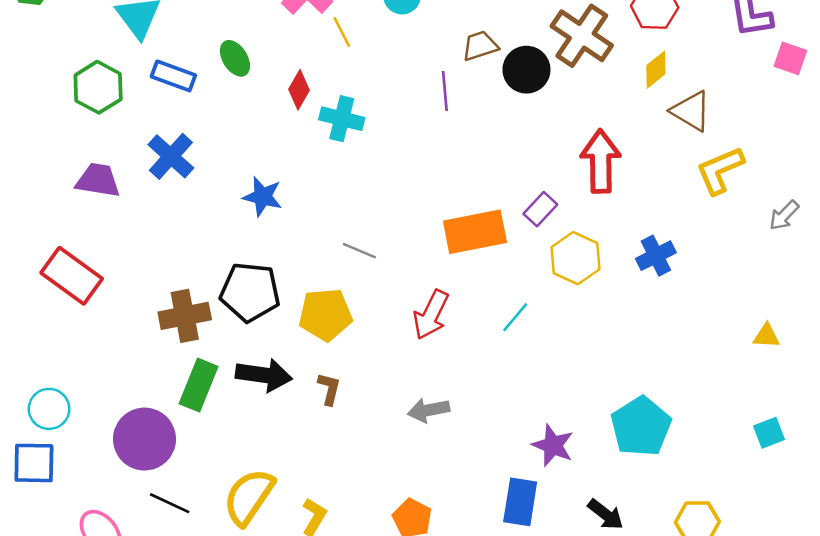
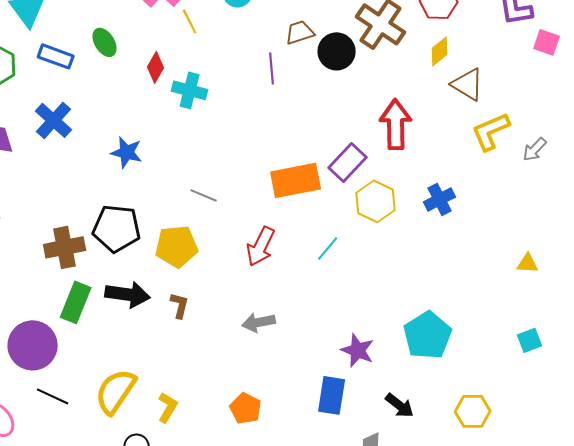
purple rectangle: (540, 209) -> (348, 162), size x1.4
gray arrow: (784, 215) -> (535, 149), moved

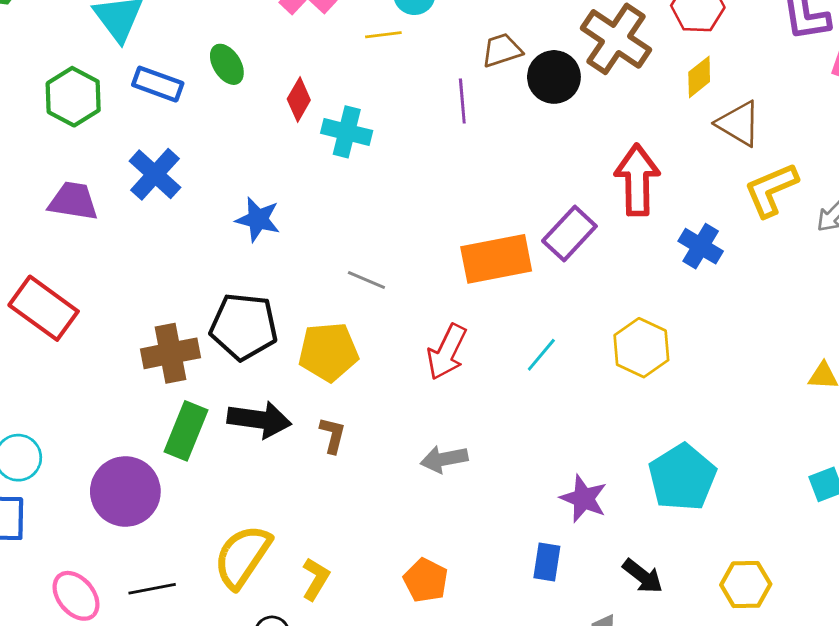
yellow line: (190, 21) -> (383, 35), moved, turned -70
blue cross: (440, 199) -> (701, 246), moved, turned -32
yellow hexagon: (376, 201) -> (641, 348), moved
blue rectangle: (332, 395) -> (547, 562), size x0.7
black line: (53, 396) -> (152, 589), moved, turned -36

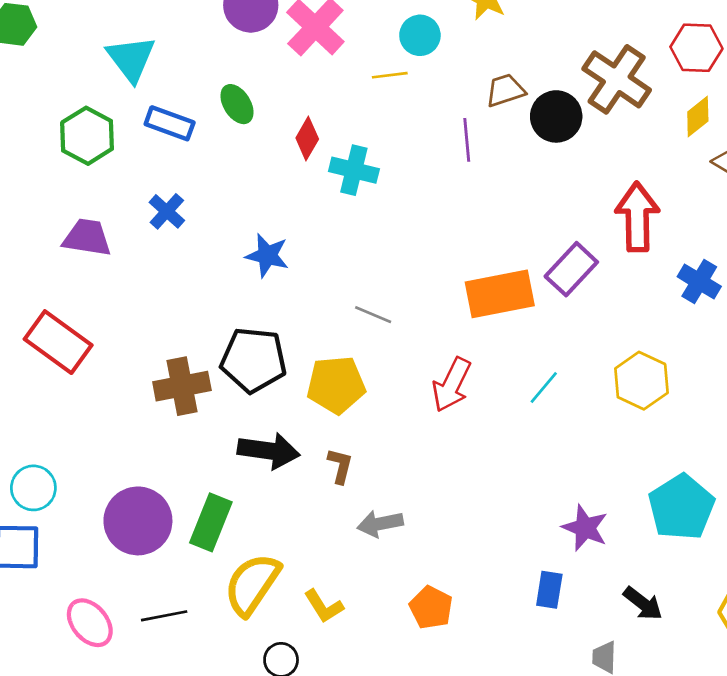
blue cross: (155, 174) -> (167, 211), size x0.7
green rectangle: (186, 431) -> (211, 522), moved
gray arrow: (444, 459) -> (380, 524), moved
yellow L-shape: (316, 579) -> (324, 606), turned 117

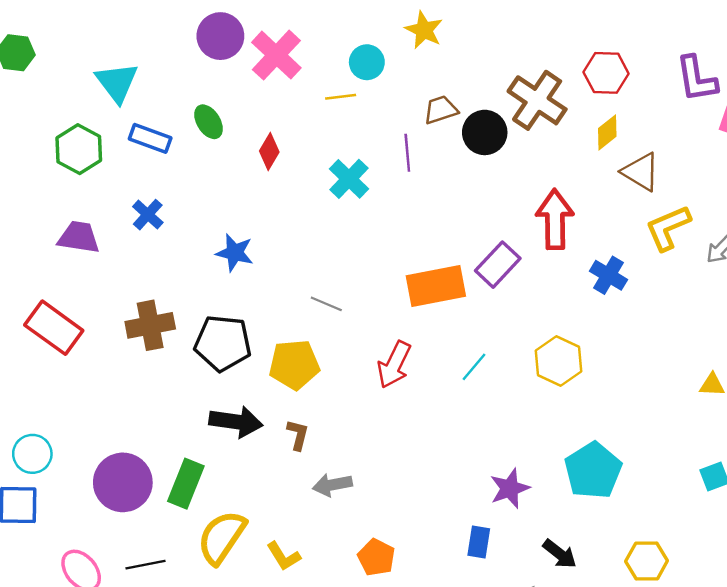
cyan cross: (354, 170) -> (349, 179), moved, turned 30
brown cross: (182, 386) -> (150, 325), moved
purple star: (585, 528) -> (510, 488), turned 30

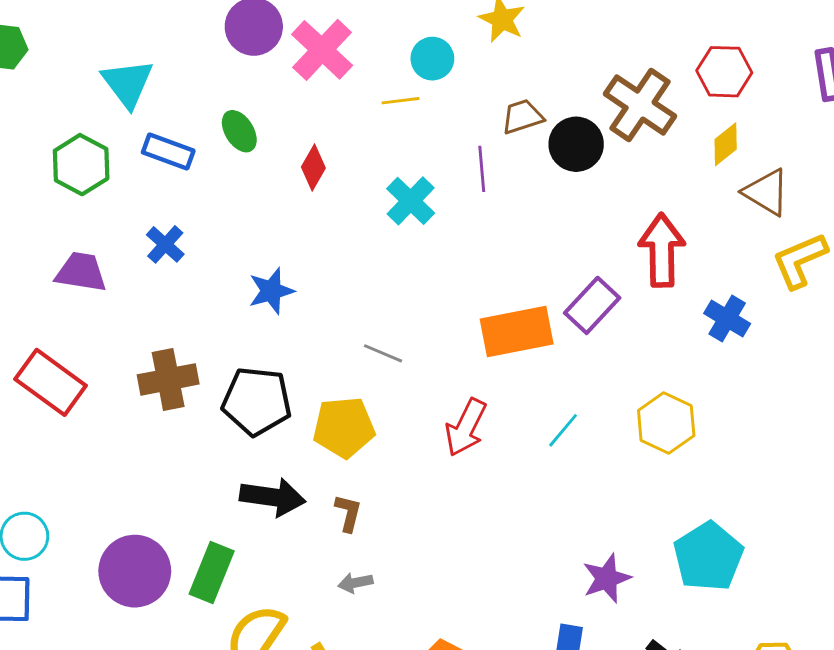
blue star: (235, 253) -> (271, 291), turned -30
gray arrow: (332, 485) -> (355, 583), moved, size x0.7

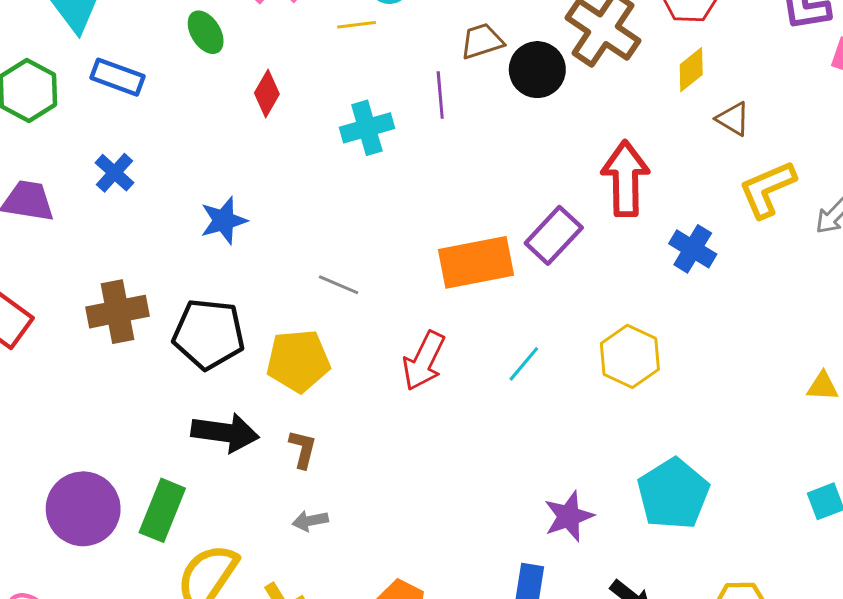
green ellipse: (239, 131) -> (206, 32), moved
brown triangle: (766, 192) -> (733, 119), size x0.7
cyan cross: (411, 201) -> (367, 128), turned 30

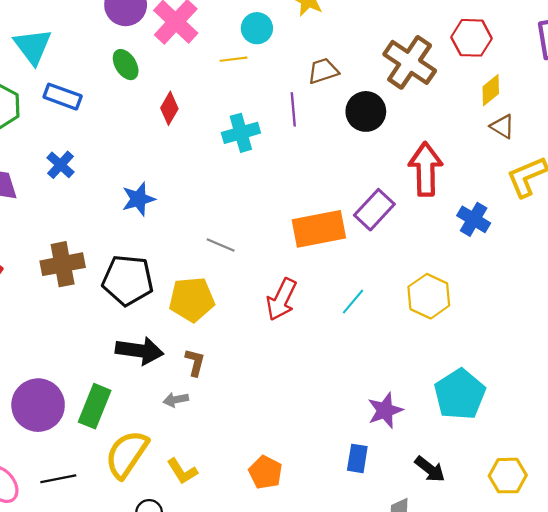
black circle: (537, 70) -> (366, 111), moved
yellow diamond: (691, 70) -> (491, 90), moved
gray arrow: (310, 521) -> (176, 400), moved

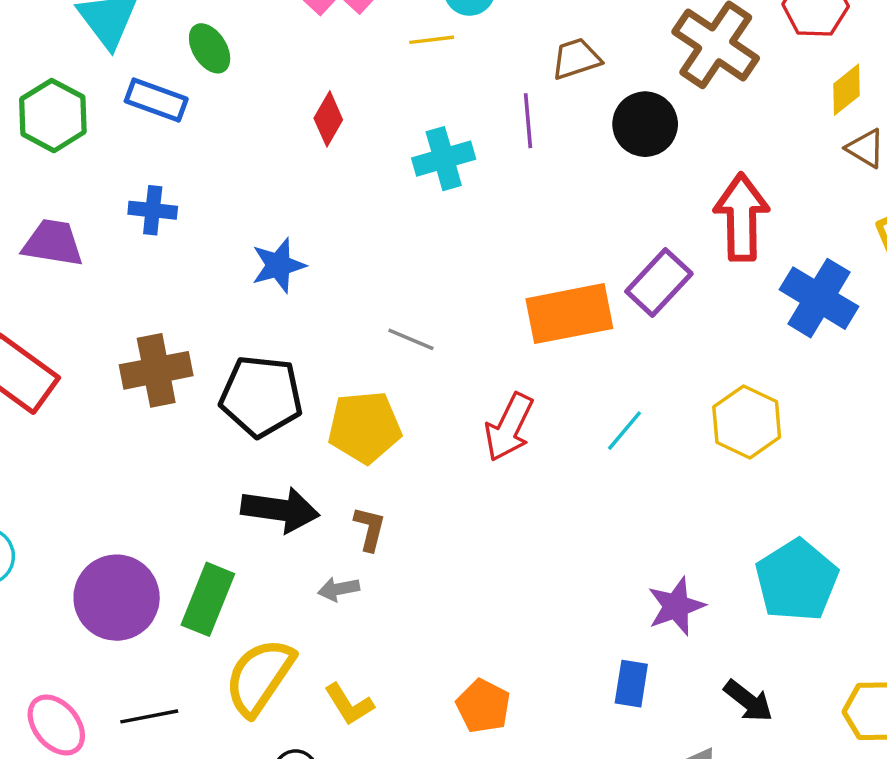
green ellipse: (126, 65) -> (210, 48), moved
blue cross: (60, 165) -> (153, 210), turned -36
blue cross: (474, 219) -> (819, 298), size x1.4

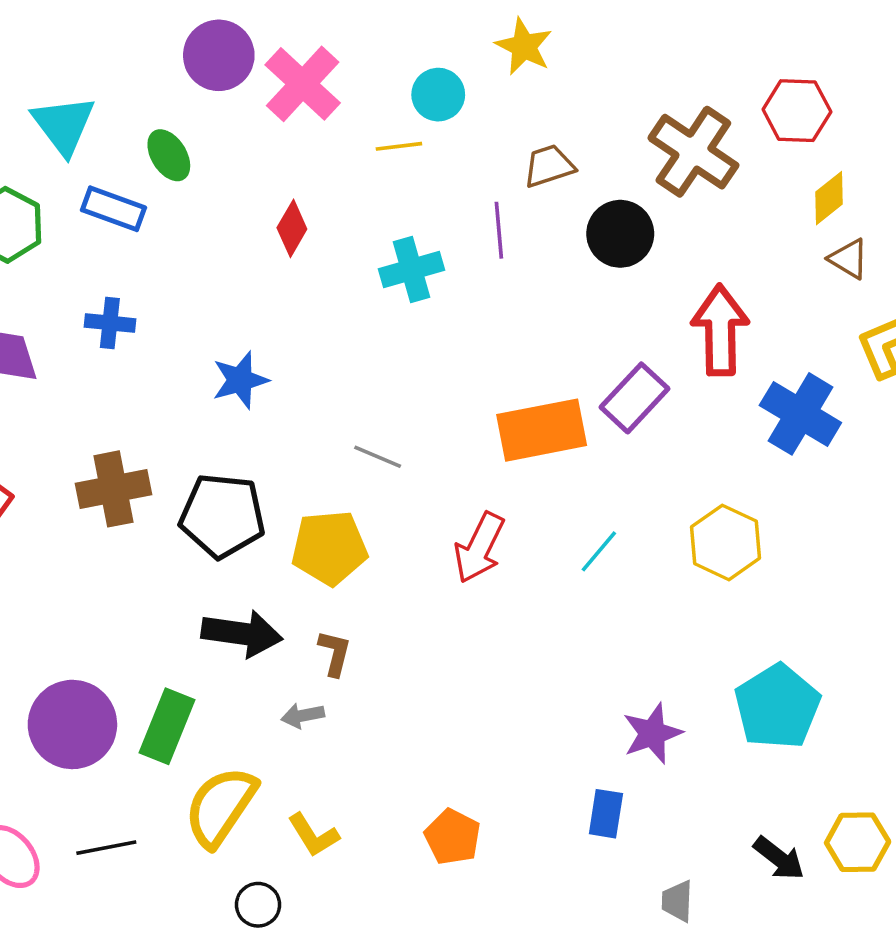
black arrow: (748, 701) -> (779, 858), moved

